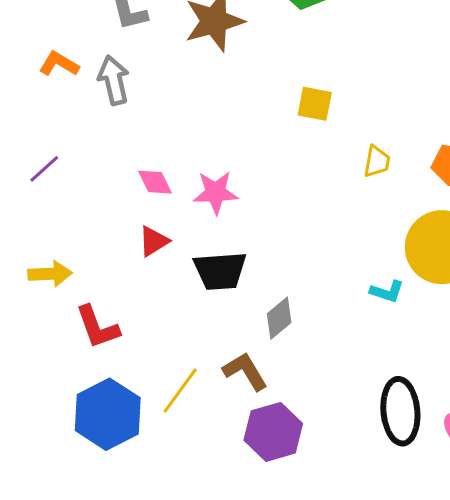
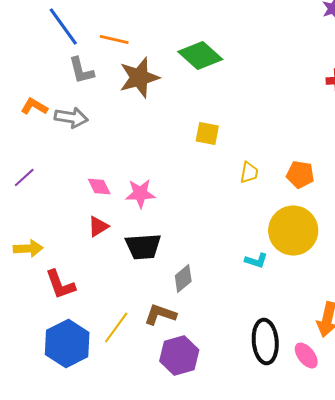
gray arrow: (114, 80) -> (71, 118), turned 112
brown L-shape: (245, 371) -> (160, 314), turned -40

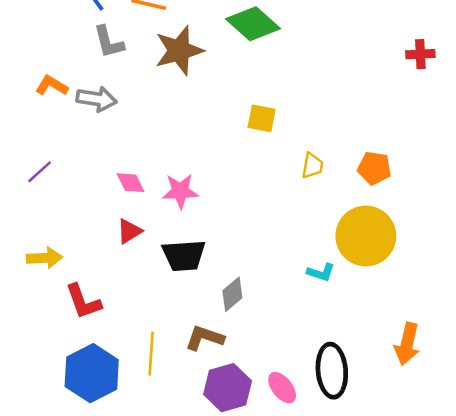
yellow line: (116, 328) -> (151, 354), turned -32
pink ellipse: (306, 356) -> (282, 388), moved

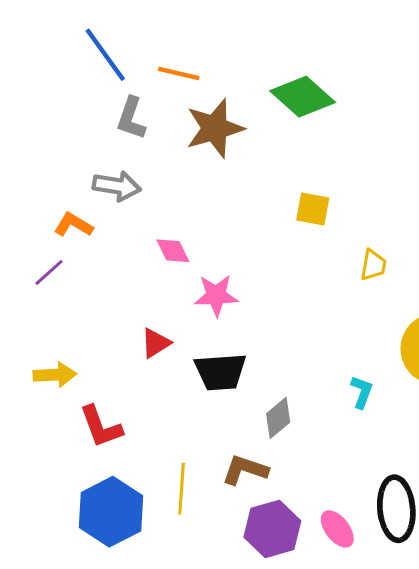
gray L-shape: (109, 42) -> (131, 118), turned 33
orange L-shape: (52, 86) -> (74, 225), moved
pink diamond: (131, 183) -> (173, 251), moved
cyan L-shape: (321, 272) -> (362, 392), moved, turned -88

